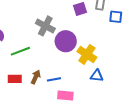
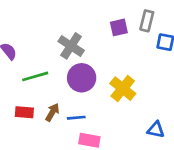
purple circle: (66, 41) -> (82, 78), moved
blue triangle: (97, 76) -> (156, 130), moved

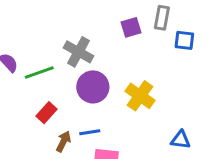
green line: (35, 76) -> (39, 72), moved
red rectangle: (24, 112) -> (46, 113), moved, turned -48
brown arrow: (52, 112) -> (63, 141), moved

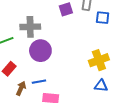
gray cross: (78, 52) -> (30, 27), turned -30
yellow cross: (140, 96) -> (99, 60), moved, turned 36

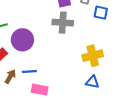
gray cross: (30, 27) -> (63, 23), moved
purple circle: (40, 51) -> (22, 40), moved

